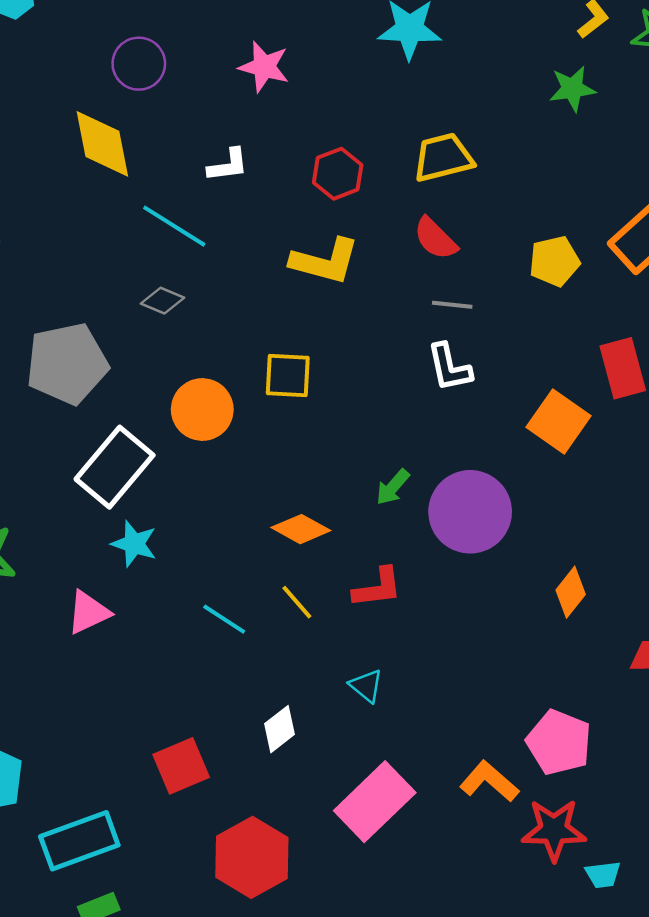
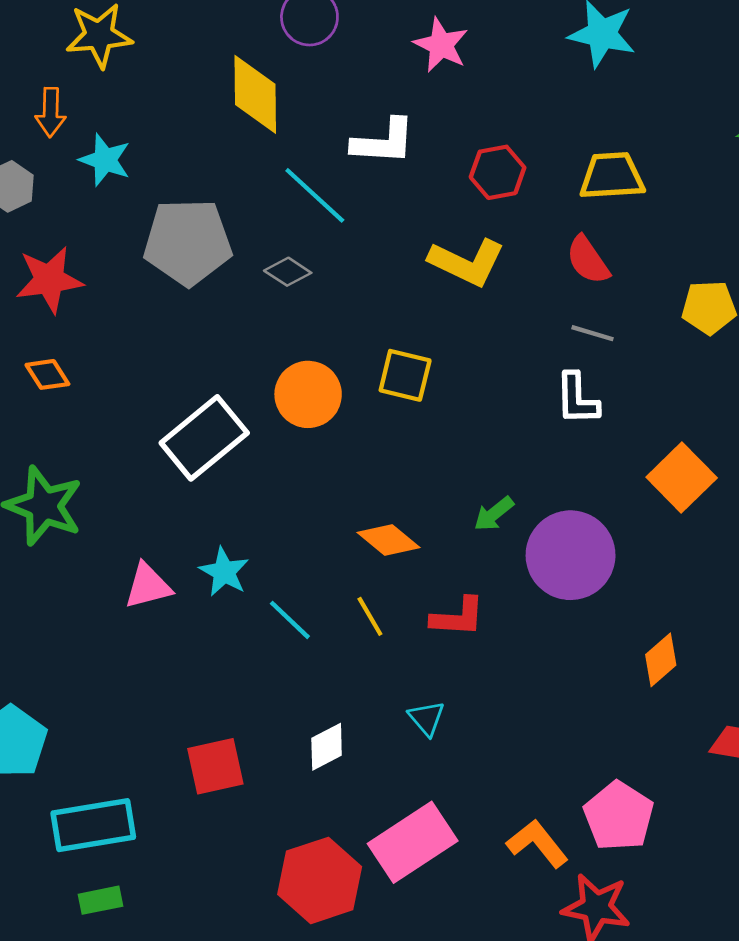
white L-shape: (228, 165) -> (383, 142), size x1.4
gray pentagon: (67, 364) -> (188, 242), moved
cyan star: (134, 544) -> (224, 572), moved
red hexagon: (252, 857) -> (320, 880), moved

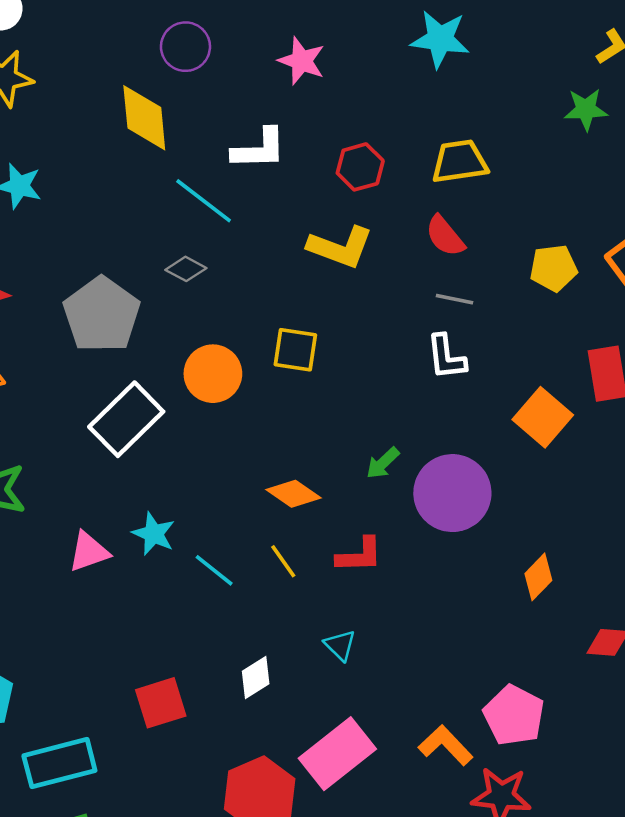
gray pentagon: (188, 242) -> (102, 315), moved, turned -30

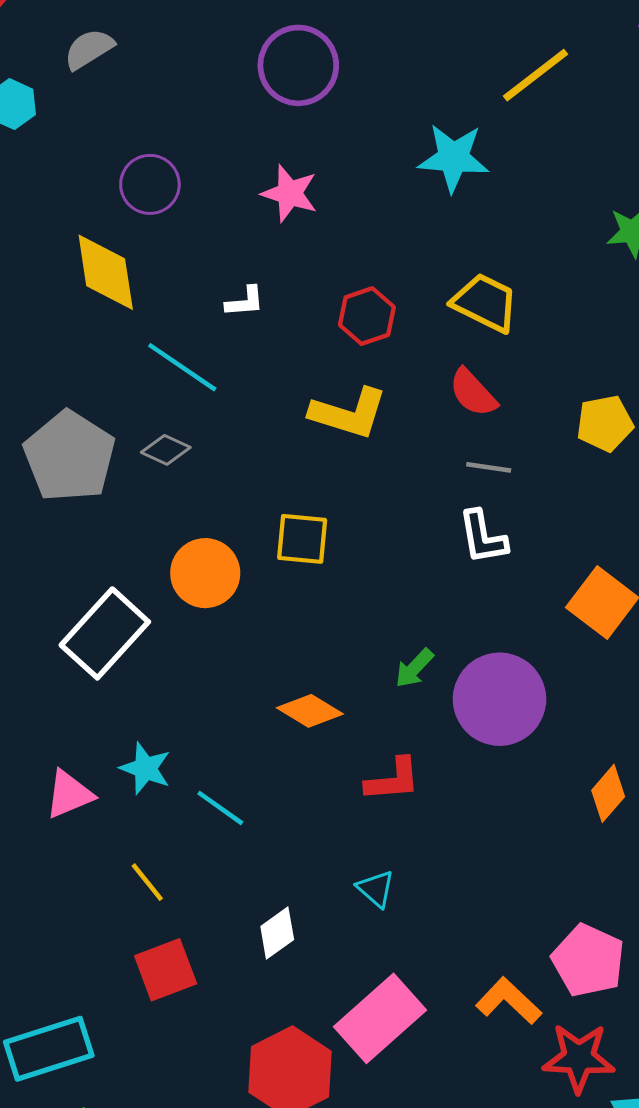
white L-shape: (259, 149) -> (245, 302), size x0.6
yellow trapezoid: (460, 162) -> (485, 303), turned 38
gray pentagon: (102, 315) -> (69, 456), moved
yellow line: (283, 561) -> (147, 882), moved

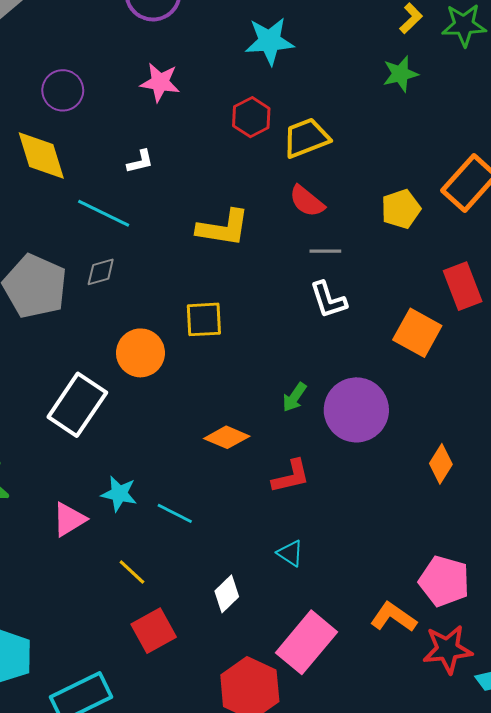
yellow trapezoid: (485, 303) -> (306, 138), turned -39
red hexagon: (367, 316) -> (251, 117), moved
gray diamond: (166, 450) -> (101, 272), turned -32

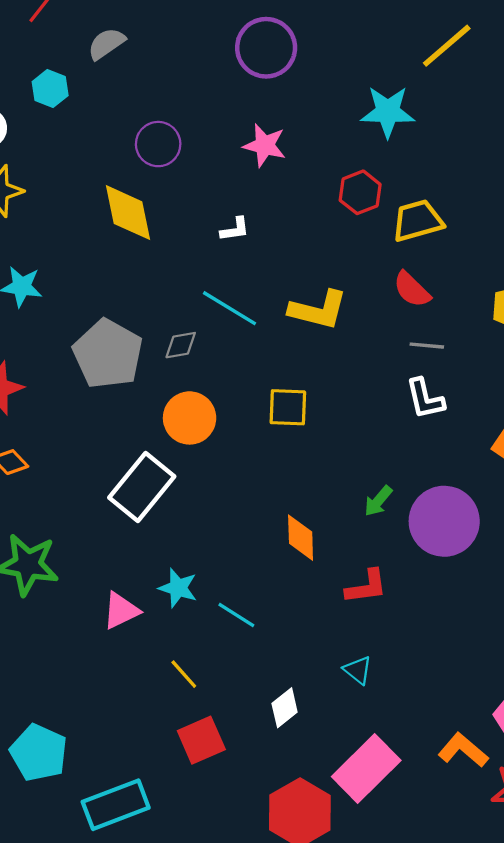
cyan line: (104, 213) -> (229, 308), moved
orange circle: (140, 353) -> (190, 418), moved
orange diamond: (227, 437) -> (301, 538), turned 60

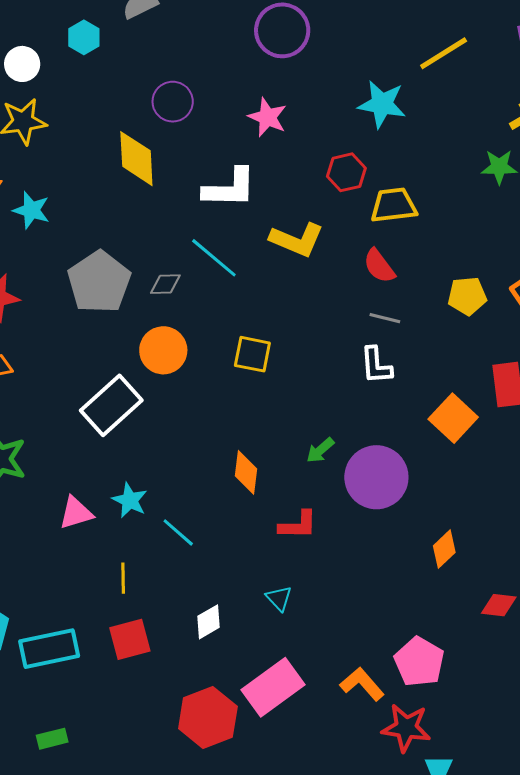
white L-shape: (235, 229) -> (230, 188), size x2.0
yellow L-shape: (318, 310) -> (297, 240), moved
yellow line: (184, 674) -> (123, 578), turned 32
cyan rectangle: (116, 805) -> (49, 649), moved

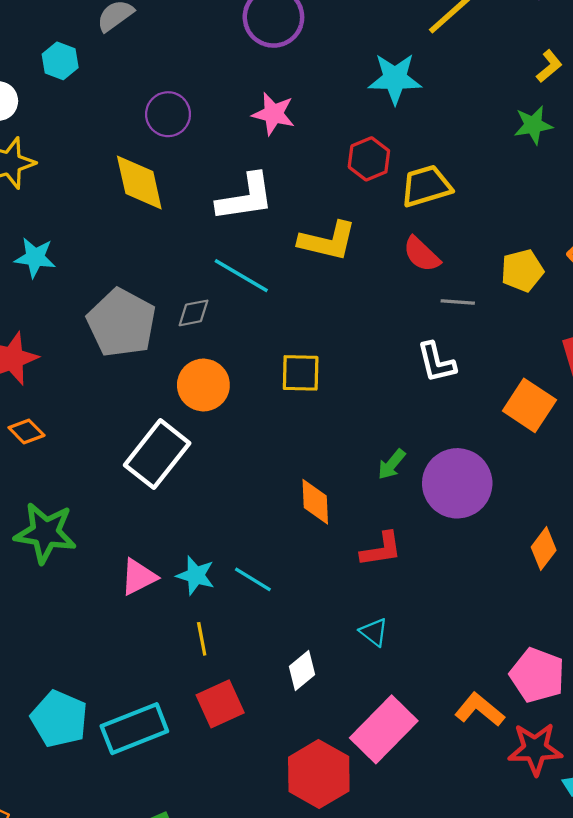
gray line: (385, 318) -> (458, 302), moved
cyan star: (130, 500) -> (196, 575), moved

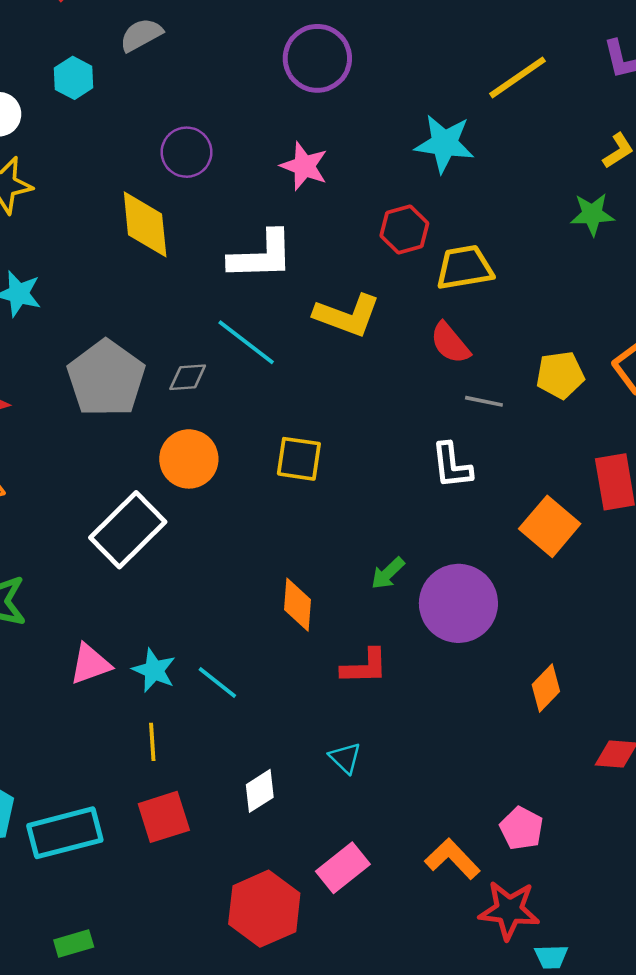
pink pentagon: (537, 675) -> (522, 828), size x0.7
pink rectangle: (384, 729) -> (343, 868), size x0.7

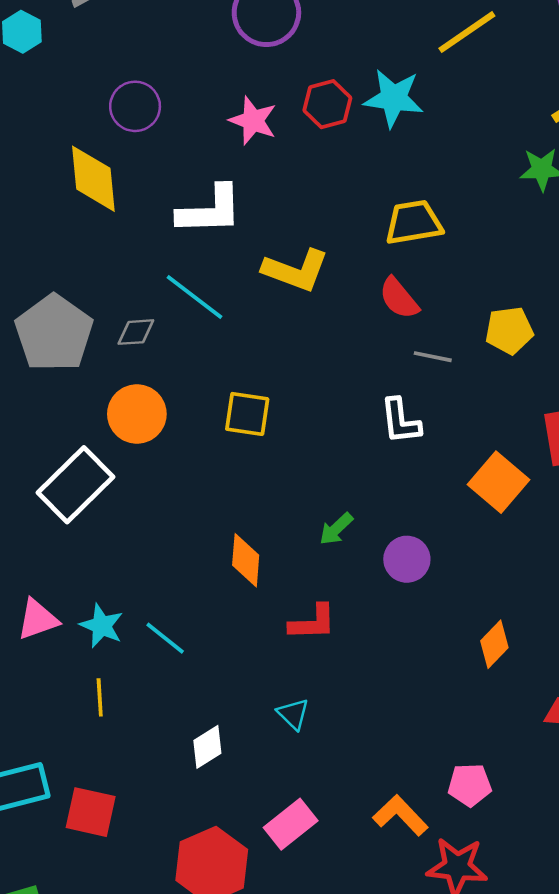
red hexagon: (404, 229) -> (327, 104), moved
purple circle: (458, 603) -> (407, 559), size x0.6
red square: (164, 817) -> (91, 812), moved, turned 30
pink pentagon: (522, 828) -> (470, 785), turned -30

